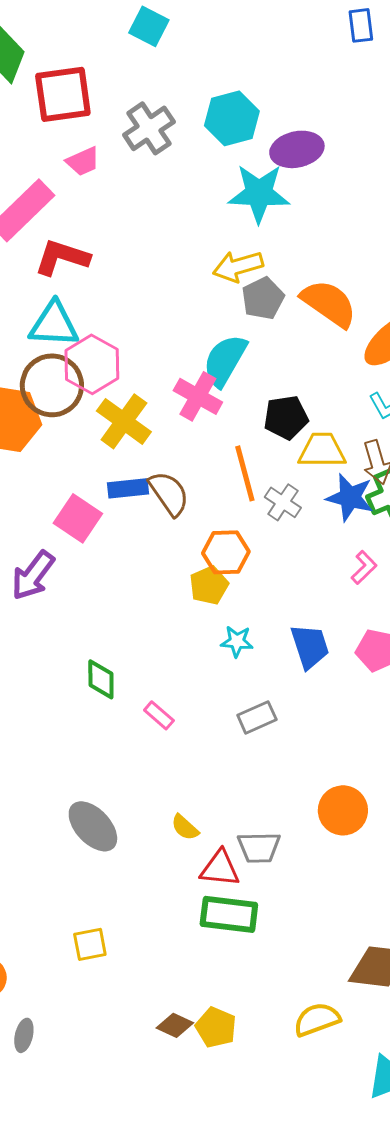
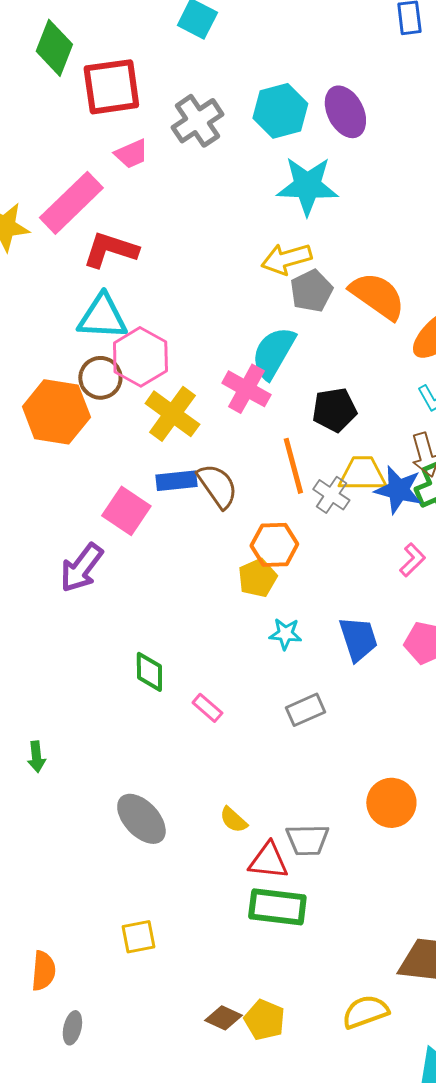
purple ellipse: (297, 149) -> (345, 112), moved, turned 75
brown circle: (52, 385) -> (100, 378), size x0.7
yellow trapezoid: (322, 450) -> (362, 474), moved

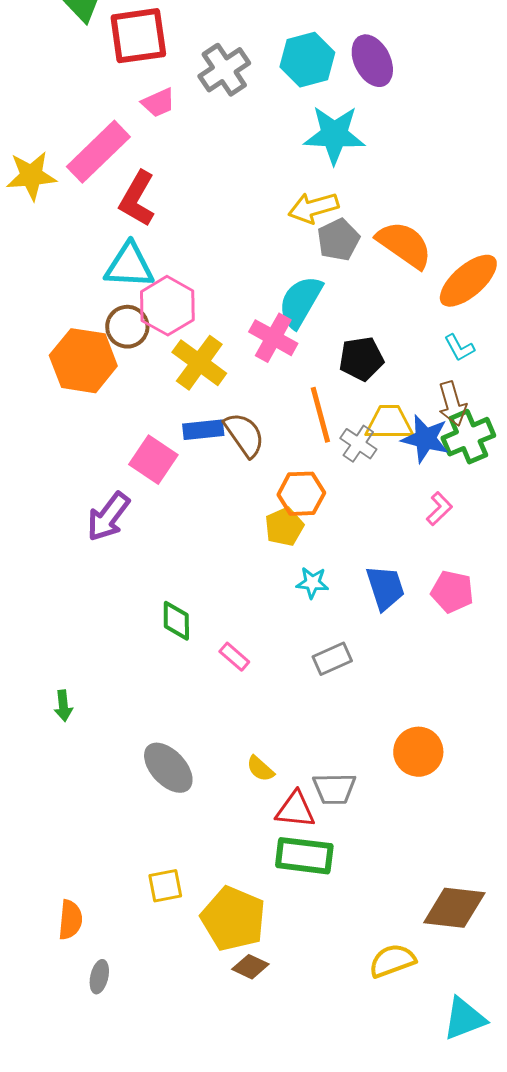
red L-shape: (110, 250) -> (137, 199), turned -78
yellow pentagon: (264, 1020) -> (233, 919), moved, size x1.6

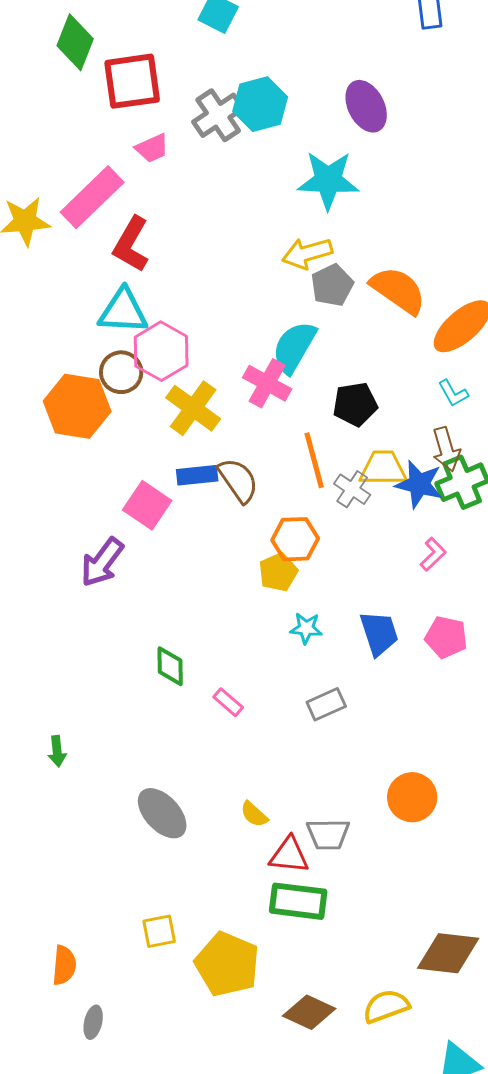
cyan hexagon: (307, 60) -> (260, 104), moved
brown diamond: (250, 967) -> (309, 1012), moved, size x1.4

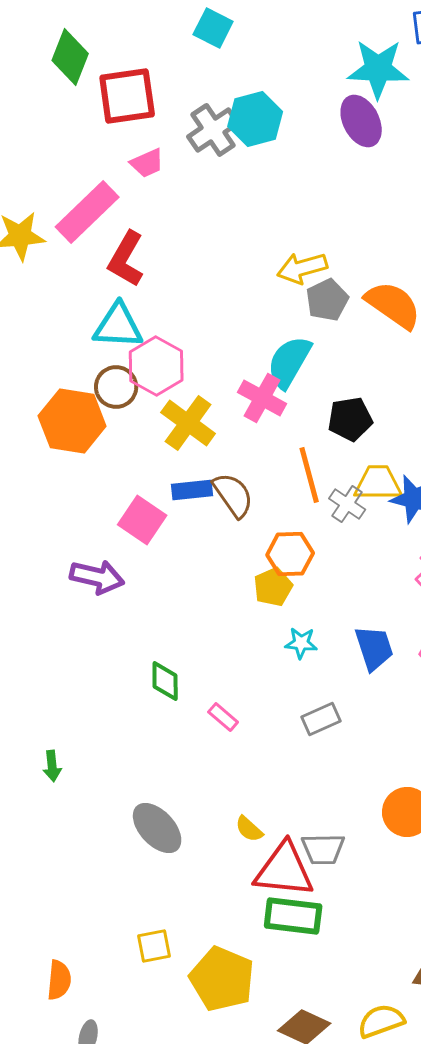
cyan star: (328, 180) -> (378, 69), moved
purple arrow: (102, 562) -> (97, 577), turned -114
red triangle: (289, 855) -> (284, 870), size x1.5

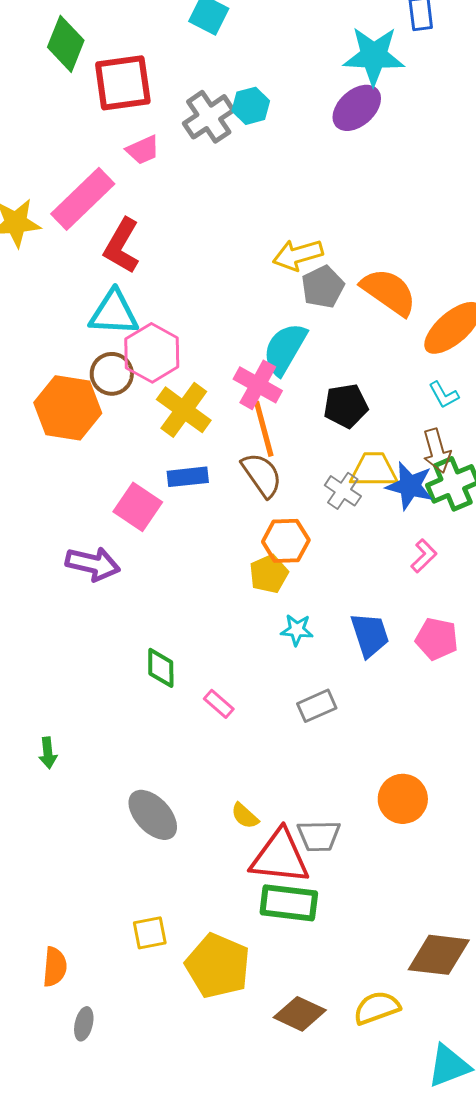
cyan hexagon: (255, 119) -> (251, 106), size x0.7
purple ellipse: (361, 121) -> (357, 108), turned 75
orange line: (309, 475) -> (264, 429), moved
brown semicircle: (233, 495) -> (262, 475), moved

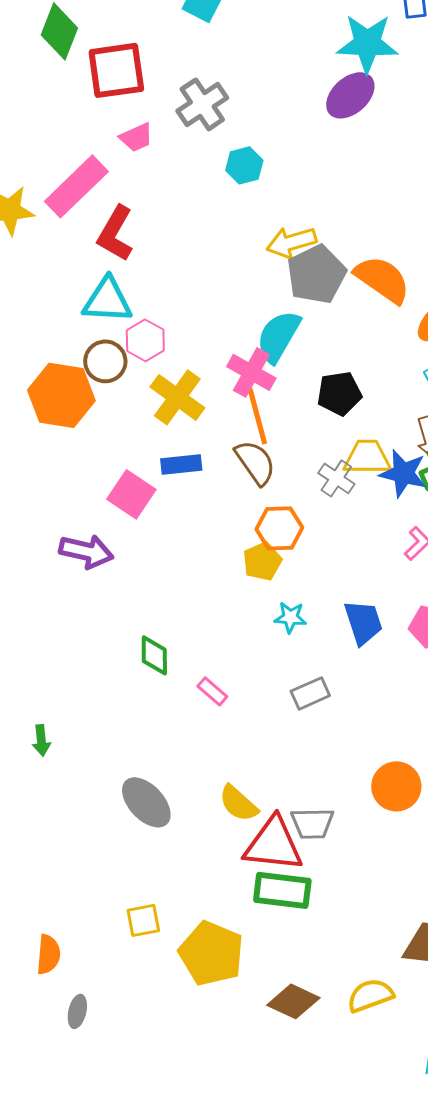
cyan hexagon: (251, 106) -> (244, 165), moved
gray pentagon: (323, 287) -> (316, 274), size x1.4
pink hexagon: (152, 353) -> (145, 340), size x0.7
yellow semicircle: (245, 816) -> (238, 803), size x1.4

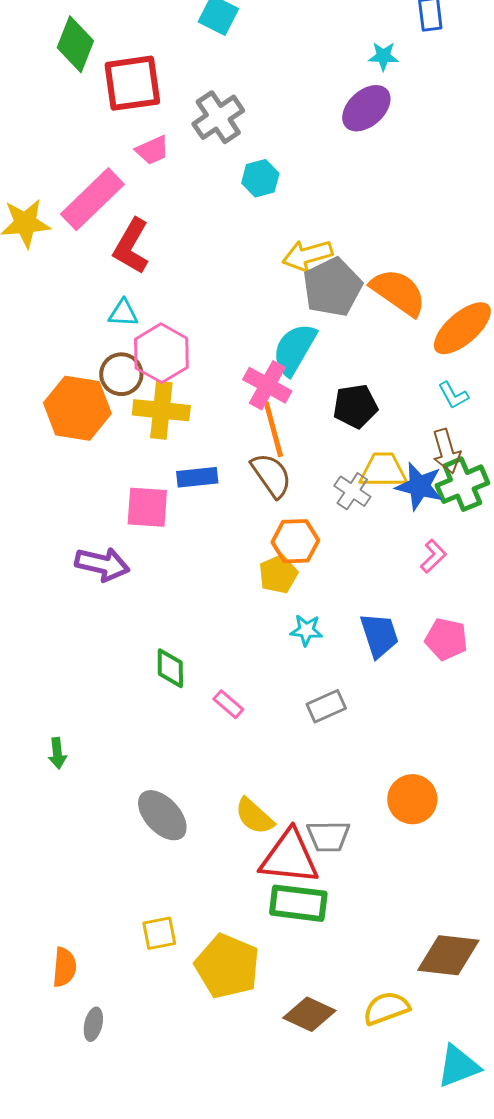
cyan star: (367, 43) -> (383, 56), size x0.5
cyan triangle: (107, 300) -> (123, 313), size x0.6
pink hexagon: (145, 340) -> (161, 353), size x1.4
yellow cross: (177, 397) -> (161, 410), moved, turned -30
pink square: (131, 494) -> (147, 507), turned -30

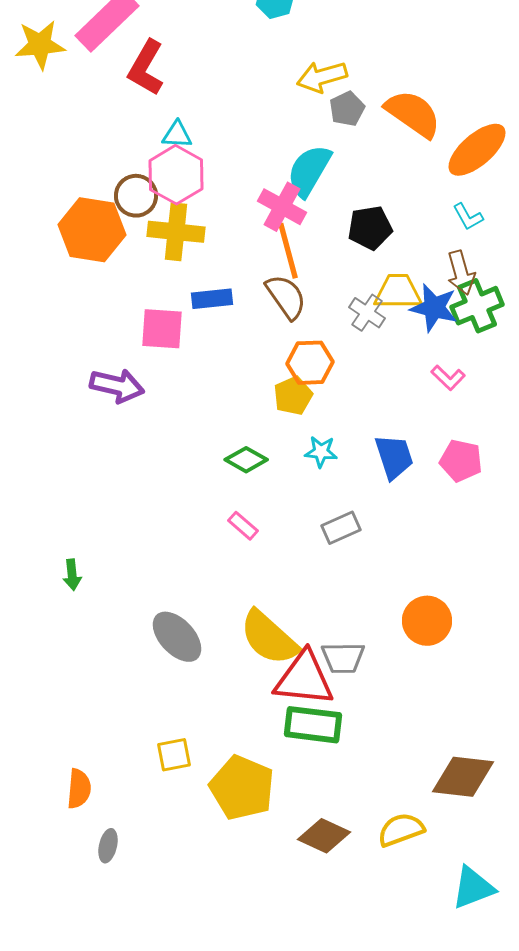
gray pentagon: (332, 287) -> (347, 109), size x0.6
cyan triangle: (123, 313) -> (177, 135), moved
pink L-shape: (433, 556) -> (448, 378), turned 88
green diamond: (170, 668) -> (246, 460), moved, turned -60
yellow semicircle: (254, 816) -> (269, 638), size x1.5

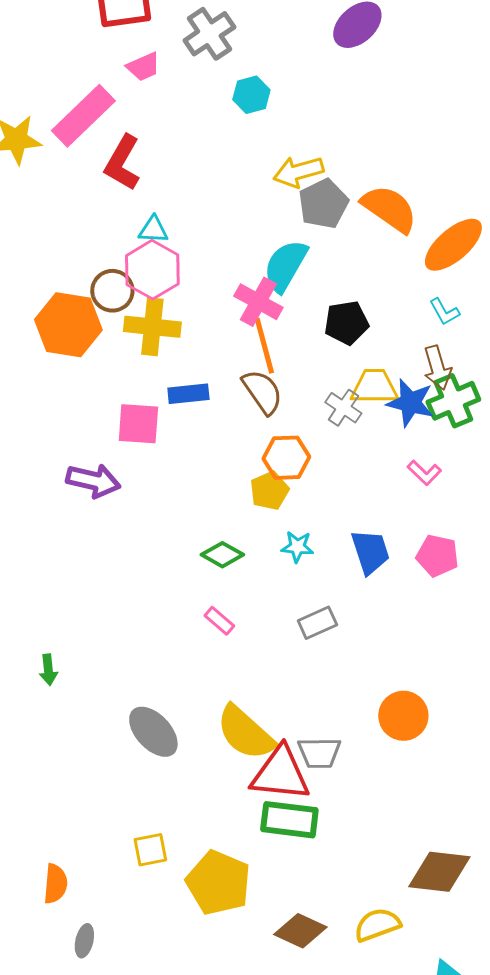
gray pentagon: (347, 109) -> (323, 204), size x1.4

